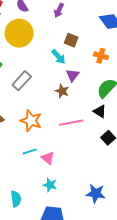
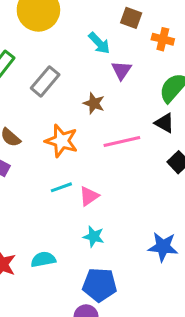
brown square: (71, 40) -> (131, 18), moved
brown star: (62, 91) -> (94, 103), moved
pink triangle: (48, 158) -> (89, 196), turned 48
cyan semicircle: (16, 199) -> (43, 259), turned -91

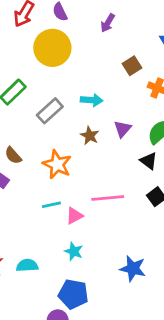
brown square: (131, 18) -> (132, 66), turned 30
cyan arrow: (99, 43) -> (92, 100), moved, turned -50
purple triangle: (121, 70) -> (122, 129), moved
pink line: (122, 142) -> (108, 198), moved

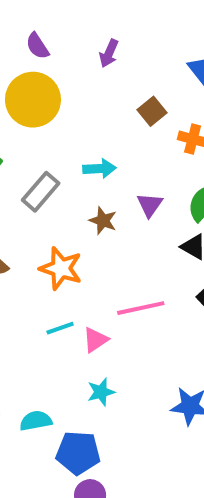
cyan star: (74, 251) -> (101, 392), turned -30
blue pentagon: (73, 294) -> (78, 453), moved

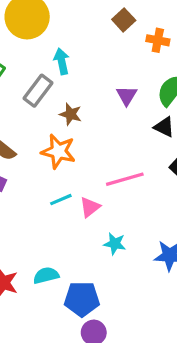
cyan arrow: (99, 169) -> (62, 61), moved, turned -95
brown star: (103, 221) -> (71, 114), moved
cyan star: (101, 392) -> (115, 244), moved, turned 30

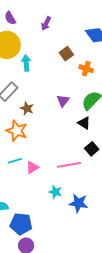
cyan arrow: (62, 61) -> (26, 63), moved
pink line: (125, 179) -> (69, 165), moved
cyan star: (115, 244) -> (55, 192), moved

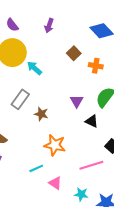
cyan arrow: (26, 63) -> (34, 68), turned -35
black triangle: (84, 123) -> (92, 121), moved
orange star: (17, 131) -> (55, 145), moved
pink triangle: (32, 167) -> (55, 183), moved, turned -48

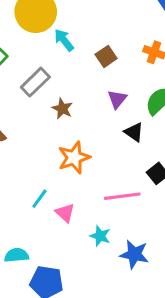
brown square: (74, 53) -> (106, 56), moved
orange star: (55, 145) -> (74, 158), turned 30
cyan line: (36, 168) -> (39, 199), moved, turned -40

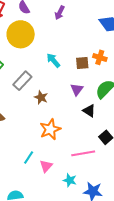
cyan arrow: (64, 40) -> (53, 60), moved
brown square: (106, 56) -> (82, 63), moved, turned 32
pink triangle: (65, 213) -> (46, 166), turned 32

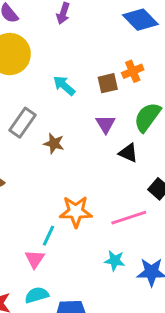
orange cross: (100, 57) -> (133, 71), turned -32
orange star: (50, 129) -> (76, 212), moved, turned 30
pink triangle: (46, 166) -> (35, 259), moved

